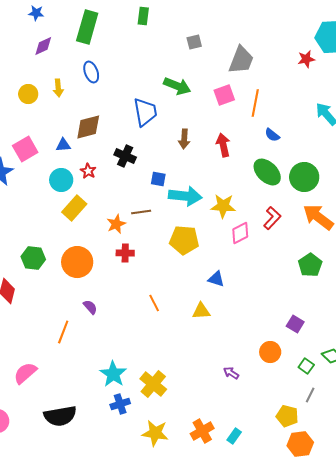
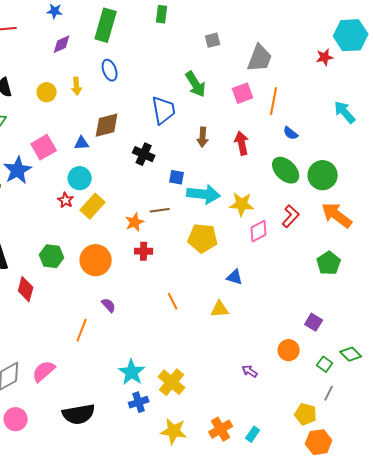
green arrow: (177, 86) -> (196, 84), turned 36
red star: (88, 171) -> (66, 200), moved

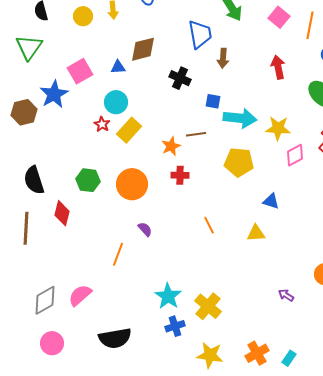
pink square: (243, 93) -> (279, 17), turned -30
brown arrow: (203, 137) -> (223, 58), moved

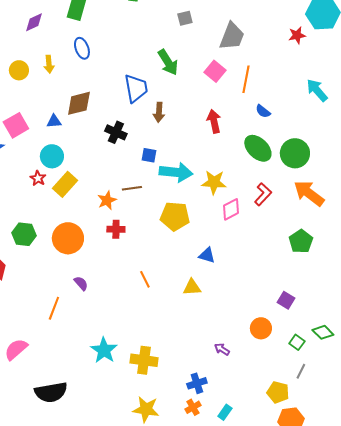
yellow cross: (208, 306) -> (144, 360), turned -32
blue cross: (175, 326) -> (197, 383), moved
orange cross: (257, 353) -> (193, 407), size x0.7

